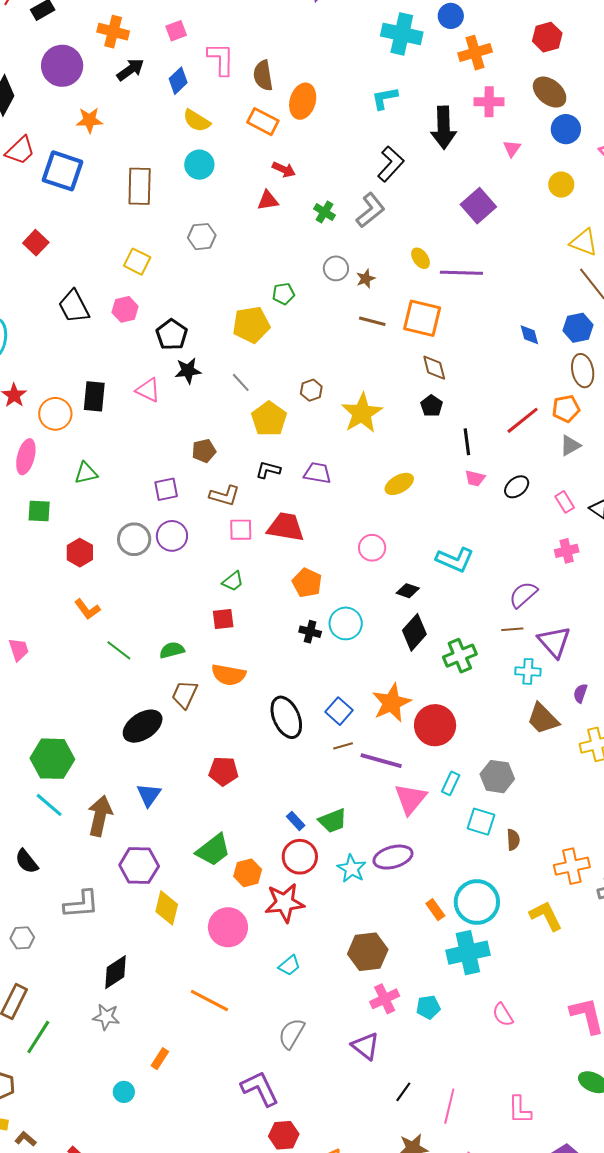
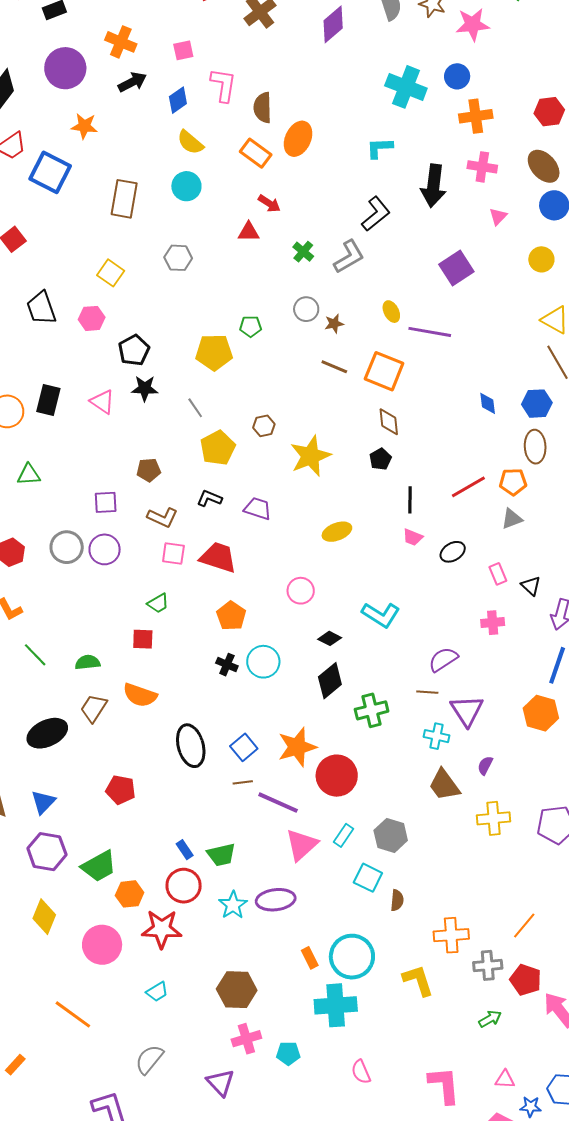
purple hexagon: (139, 866) -> (47, 852), moved

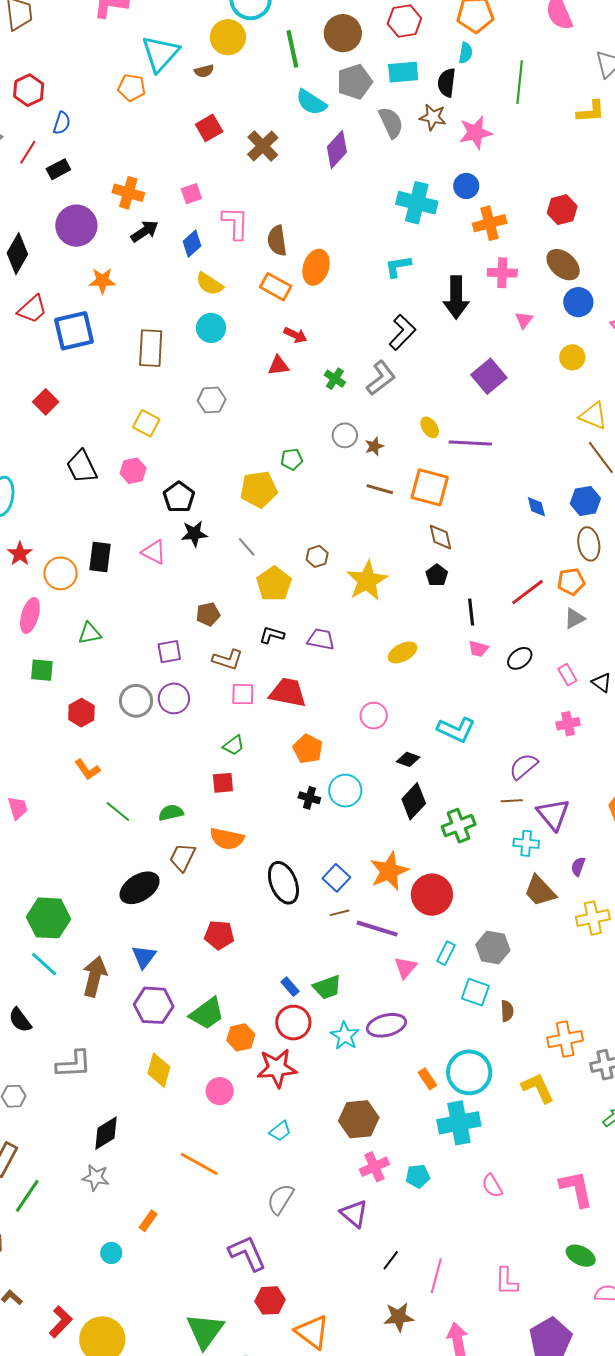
blue square: (50, 172) -> (74, 331), turned -33
pink triangle: (302, 845) -> (405, 968), size x0.7
pink circle: (102, 945) -> (220, 1091), size x0.7

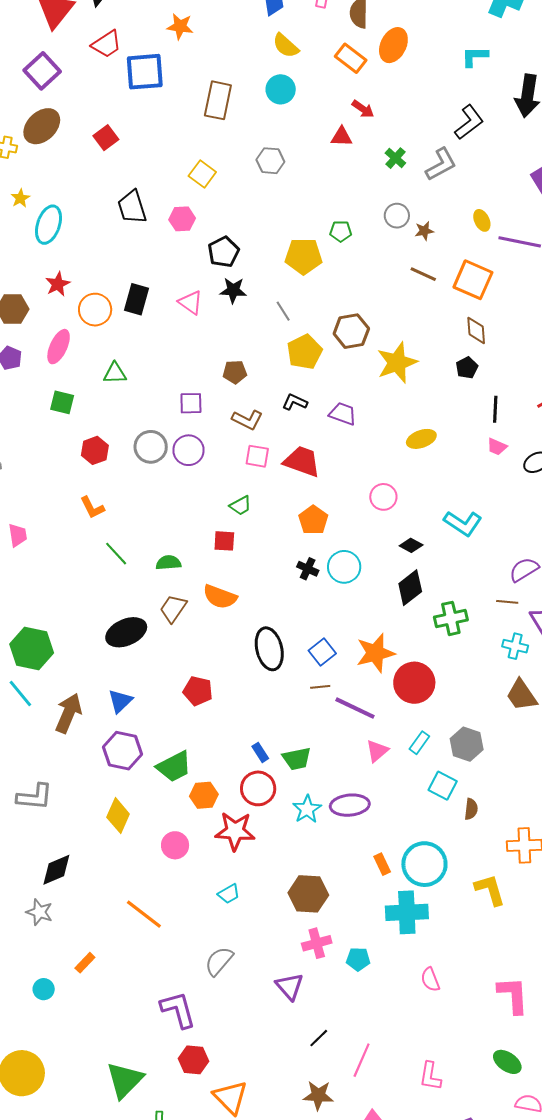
brown hexagon: (317, 556) -> (351, 331), size x1.6

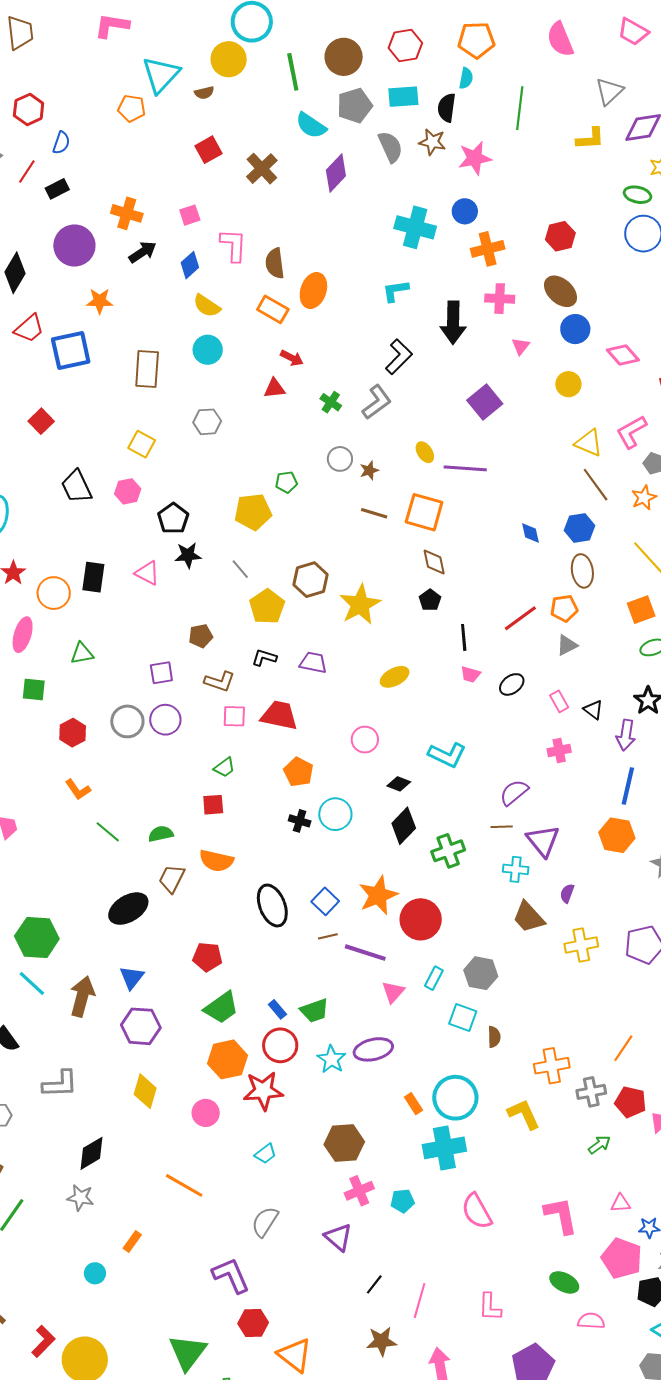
green trapezoid: (174, 767) -> (221, 1008), moved
orange hexagon: (204, 795) -> (228, 1059), size x1.4
pink semicircle: (430, 980) -> (477, 1211), size x1.5

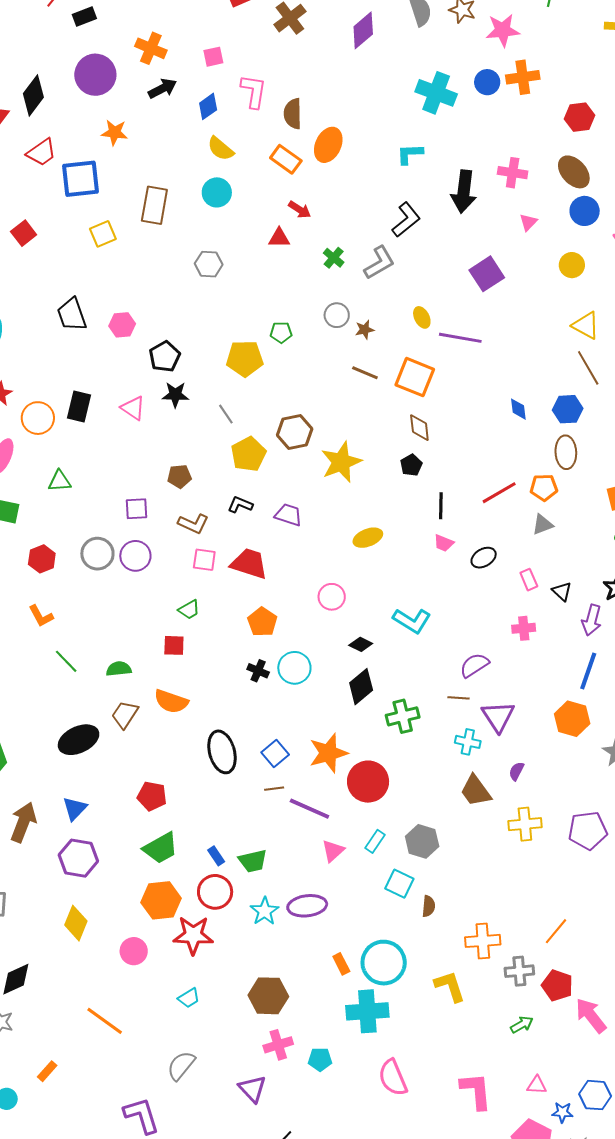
orange cross: (488, 249) -> (523, 77), moved
red square: (41, 421) -> (24, 233), moved
yellow square: (142, 444) -> (103, 234), moved, turned 32

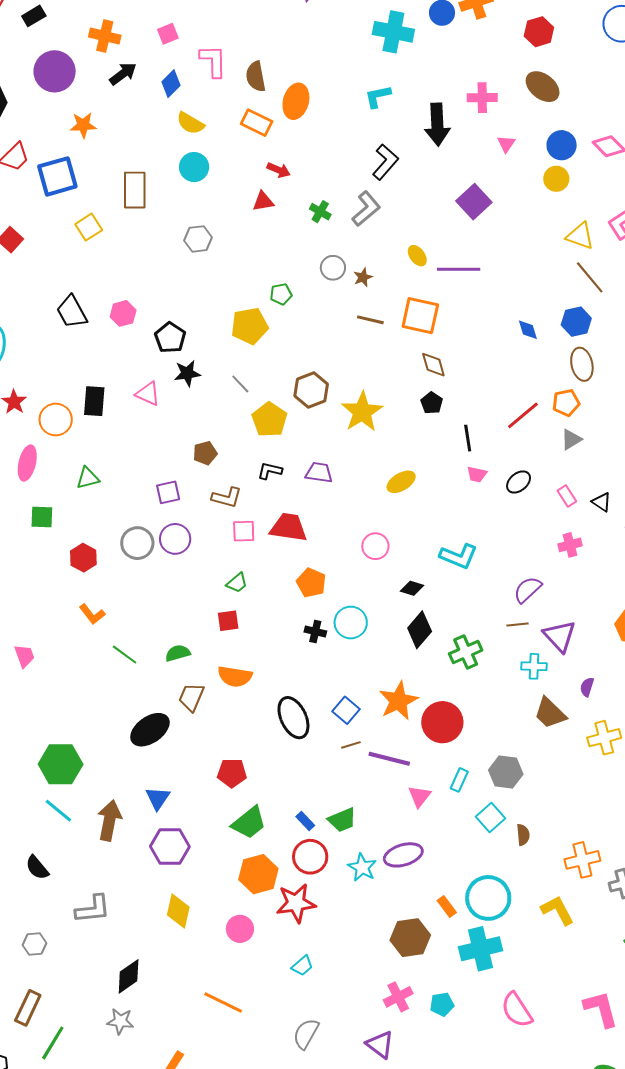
blue circle: (585, 211) -> (562, 145), moved
cyan square: (399, 884) -> (491, 817), turned 32
brown hexagon: (268, 996) -> (410, 938), moved

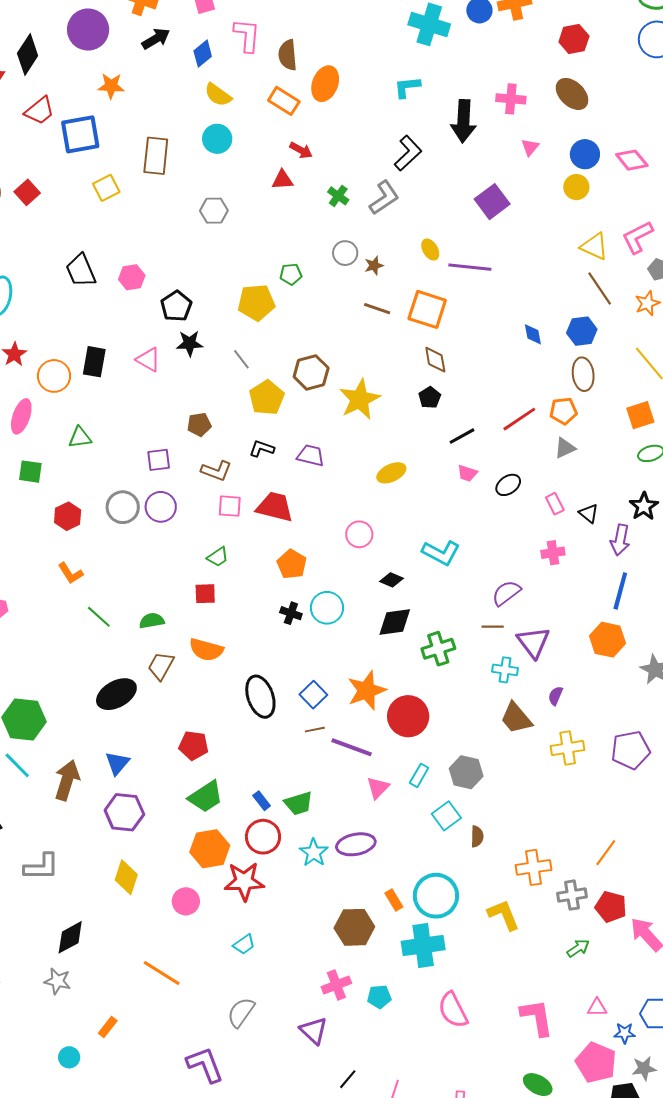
black line: (468, 438) -> (462, 436), turned 64
black diamond: (420, 630) -> (395, 622), turned 36

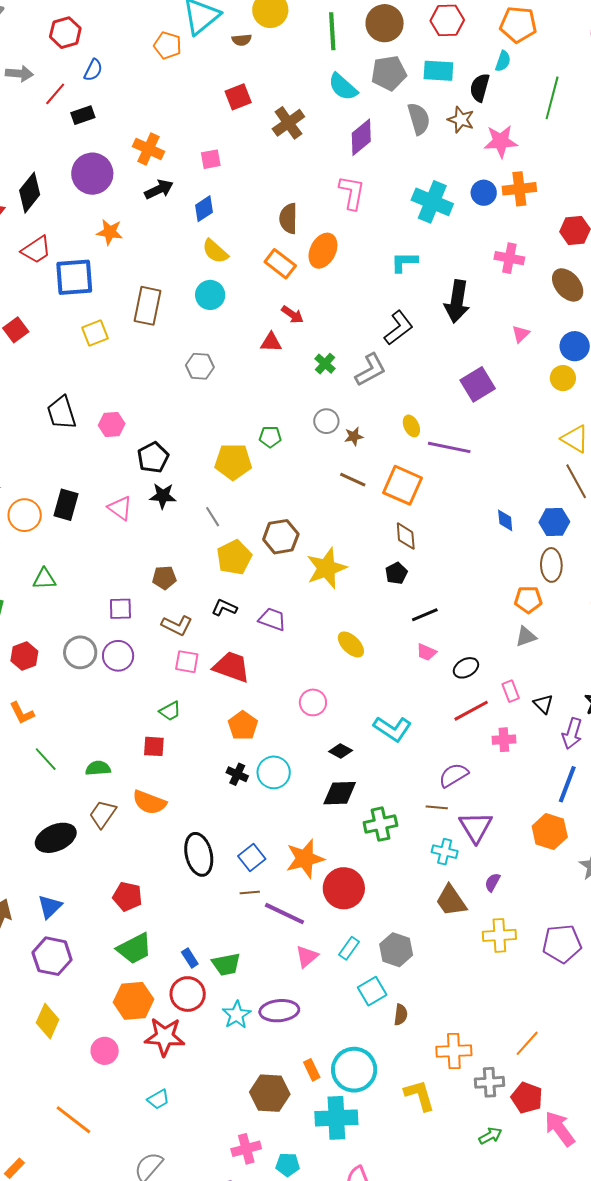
pink L-shape: (247, 35) -> (352, 193), moved
pink cross: (511, 99) -> (509, 258), moved
red line: (519, 419) -> (471, 711), moved
yellow ellipse: (391, 473) -> (351, 644), turned 64

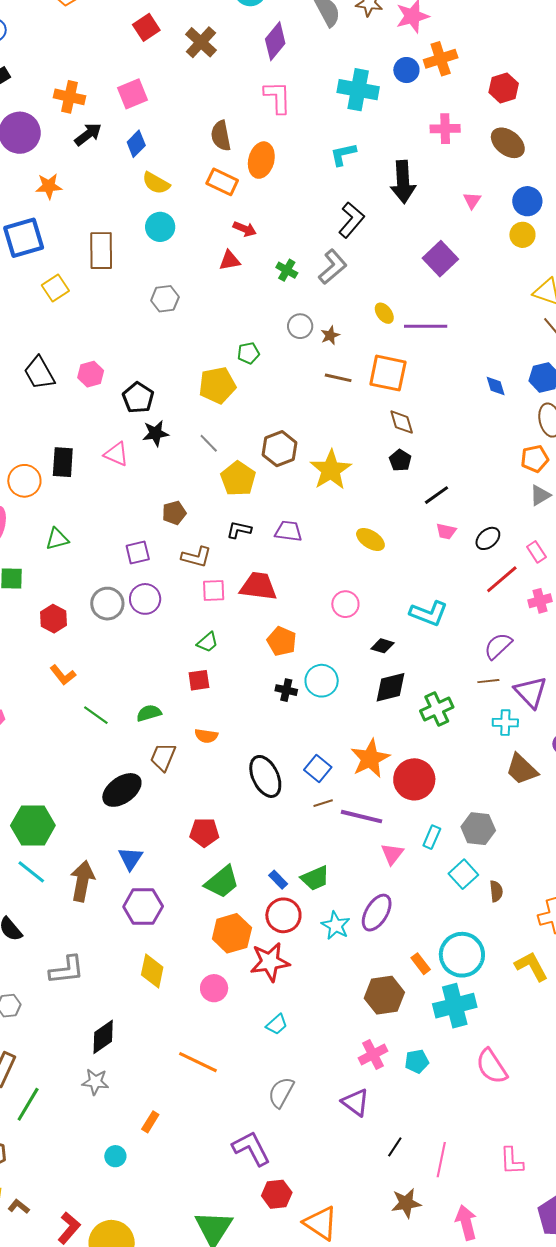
pink square: (211, 159) -> (133, 94), size x1.4
orange semicircle: (149, 802) -> (206, 736), size x0.7
purple ellipse: (279, 1011) -> (377, 913), turned -42

